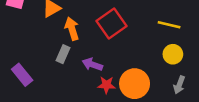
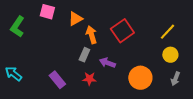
yellow line: (169, 25) -> (167, 32), turned -60
purple rectangle: (22, 75) -> (57, 80), moved
red star: (106, 85) -> (89, 79), moved

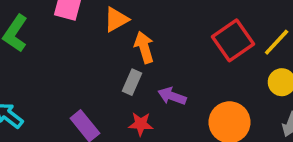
red square: (122, 31) -> (233, 40), moved

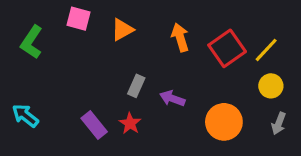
orange arrow: (144, 47) -> (180, 37), moved
red star: (141, 124) -> (130, 123), moved, turned 30

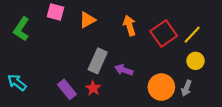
gray rectangle: (136, 86) -> (98, 61), size x1.5
gray arrow: (279, 123) -> (186, 88), moved

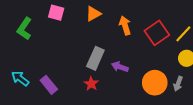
orange triangle: (87, 20) -> (93, 14), moved
purple rectangle: (67, 89) -> (49, 85), moved

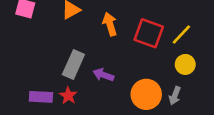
red square: (157, 33) -> (149, 33), turned -35
purple rectangle: (49, 85) -> (41, 97), moved, turned -48

